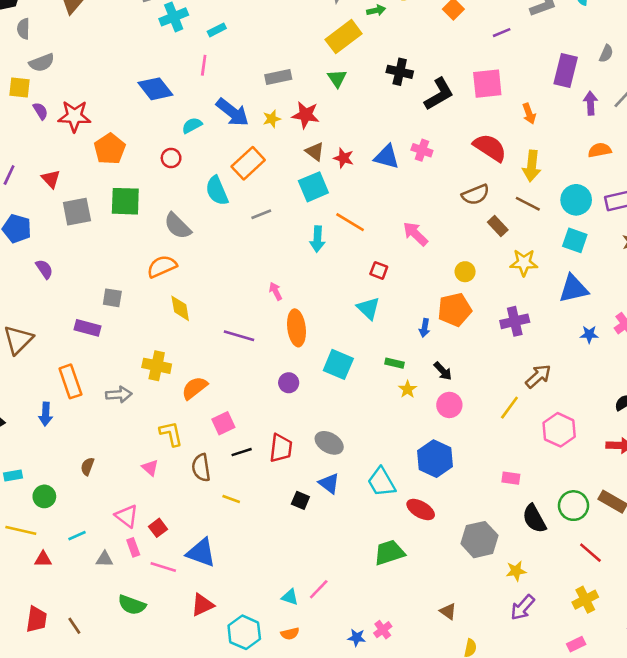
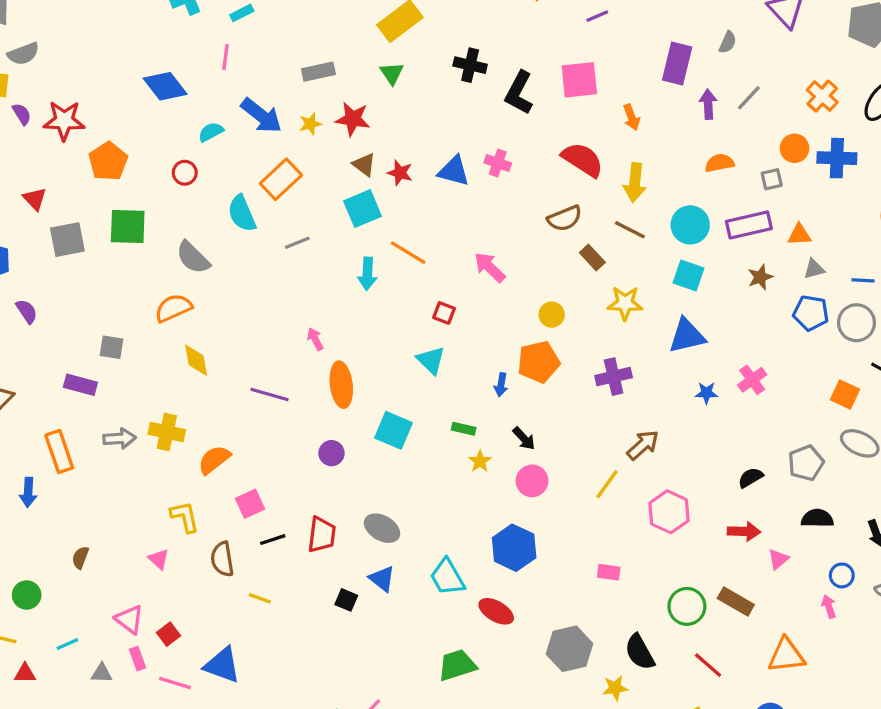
black L-shape: (439, 94) -> (519, 93), turned 148
gray arrow: (119, 395) -> (120, 438), moved
black semicircle: (534, 519) -> (640, 652), moved

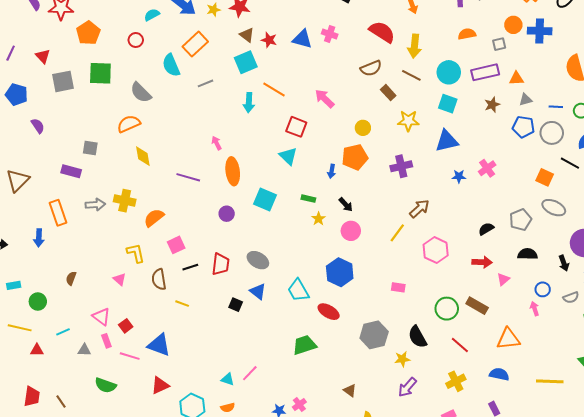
red square: (444, 313) -> (296, 127), size x1.5

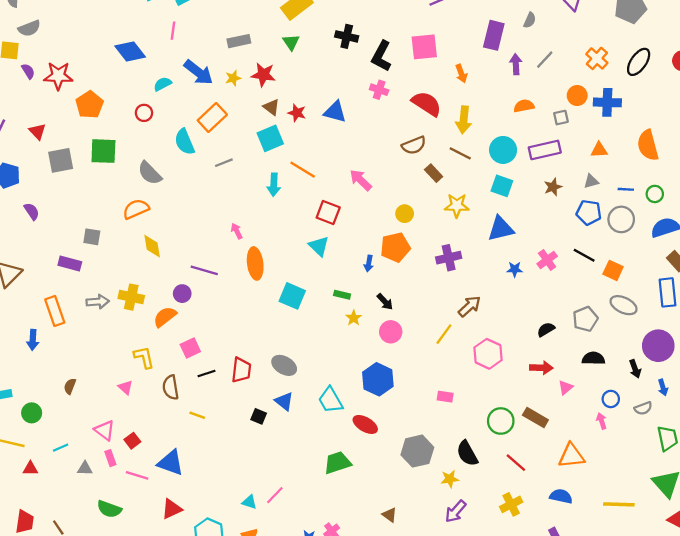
pink cross: (330, 34) -> (379, 90), moved
orange triangle: (516, 78) -> (599, 150), moved
black line: (570, 163) -> (584, 255), moved
purple circle: (227, 214) -> (182, 294), moved

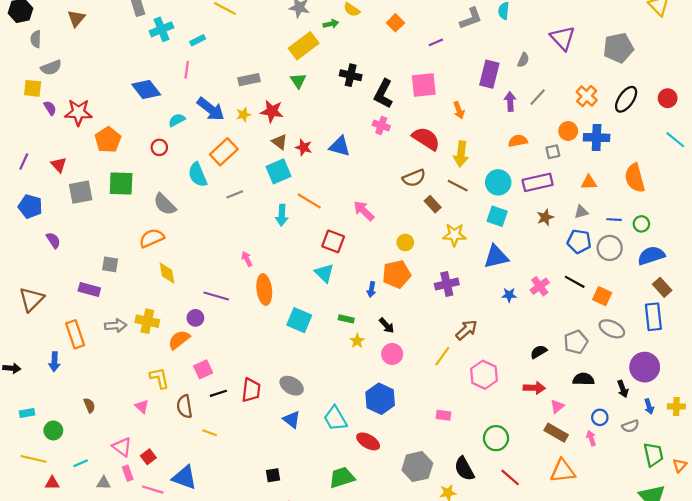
brown semicircle: (70, 386) -> (89, 405), turned 136
black square: (259, 416) -> (273, 475), moved, turned -32
brown rectangle: (535, 418) -> (556, 433), moved

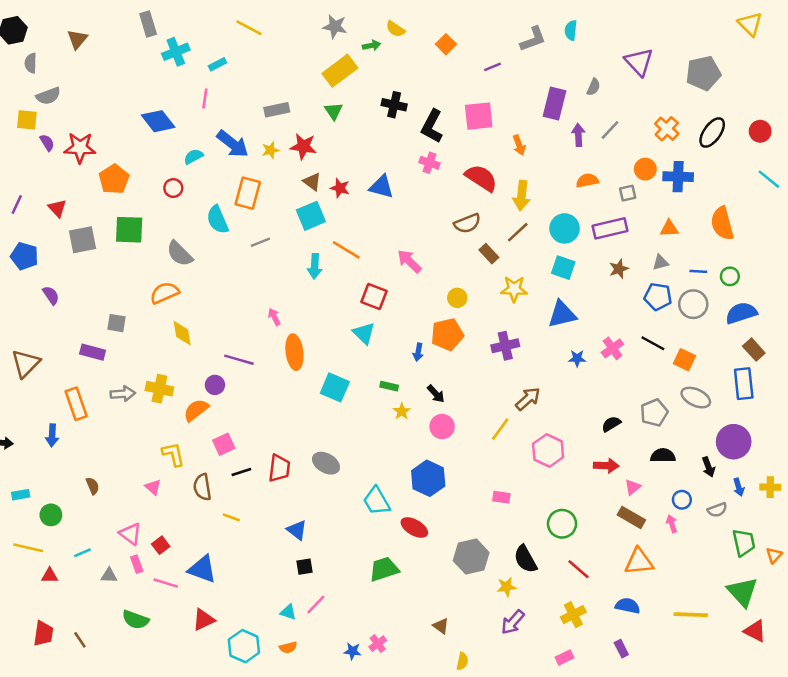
orange rectangle: (224, 152) -> (248, 193), turned -32
brown line: (458, 186) -> (518, 232), turned -70
blue triangle: (292, 420) -> (297, 530), moved

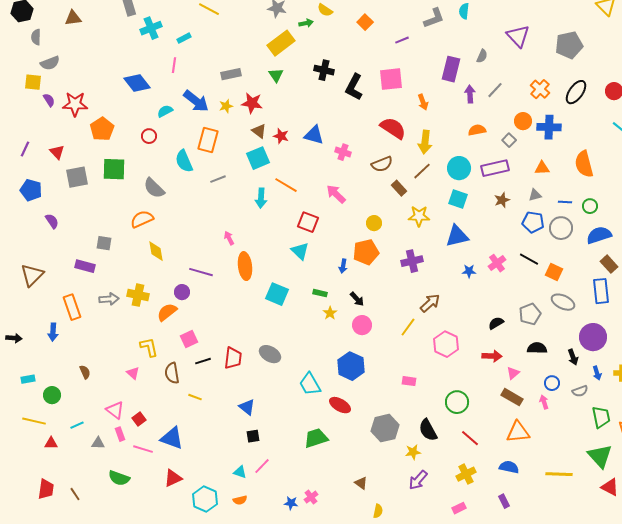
brown triangle: (77, 39) -> (73, 18), turned 42
pink cross: (429, 163) -> (343, 152), moved
gray square: (628, 193) -> (509, 140), turned -32

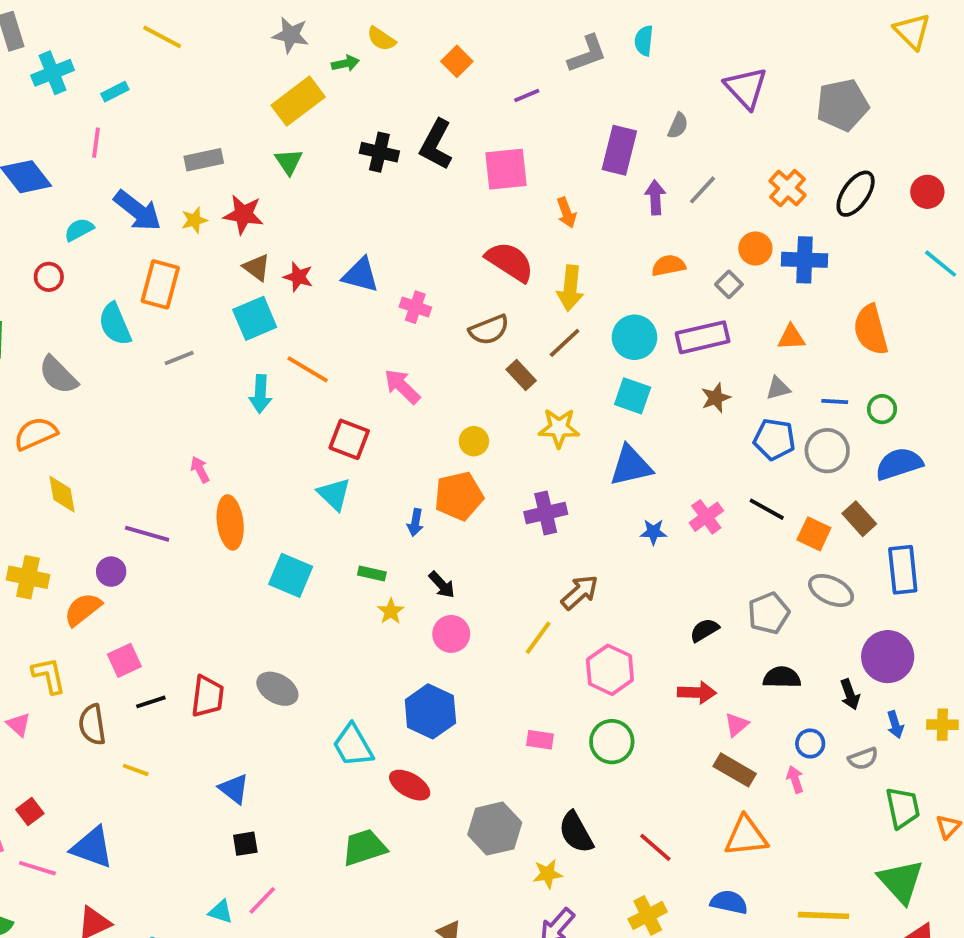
black L-shape: (354, 87) -> (436, 145), moved
brown rectangle: (609, 264) -> (859, 519), moved
green circle: (457, 402) -> (612, 742), moved

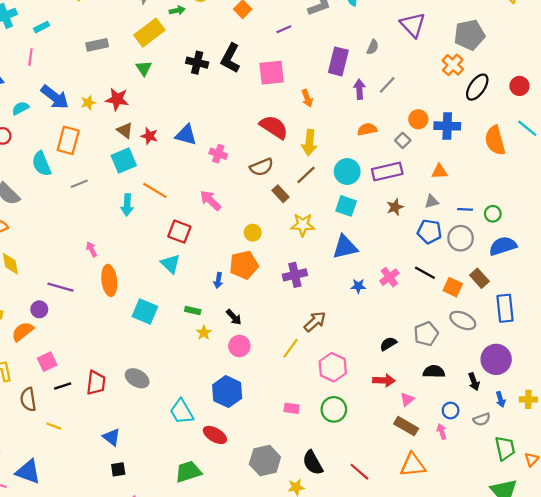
gray rectangle: (204, 160) -> (97, 45), moved
orange cross: (788, 188) -> (453, 65), moved
orange semicircle: (871, 330) -> (495, 140), moved

